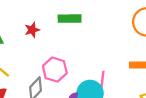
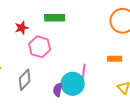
pink hexagon: (55, 70) -> (40, 47), moved

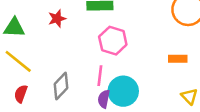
pink hexagon: (40, 47) -> (113, 41), moved
pink line: (84, 72) -> (100, 76), moved

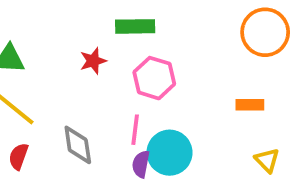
red star: (57, 19) -> (93, 61), moved
gray diamond: (61, 86) -> (78, 145), turned -52

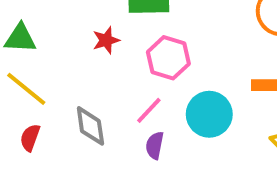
pink line: (135, 130) -> (149, 110), turned 36
cyan circle: (170, 153) -> (209, 114), moved

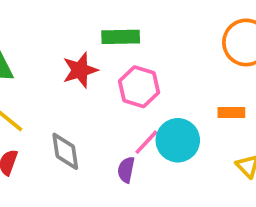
red star: (106, 40) -> (80, 70), size x1.4
pink line: (149, 110) -> (146, 142), moved

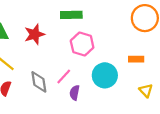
red star: (80, 70) -> (35, 34), moved
pink line: (146, 142) -> (64, 76), moved

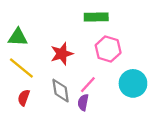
red star: (35, 34) -> (62, 54), moved
purple semicircle: (75, 93) -> (83, 102), moved

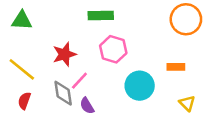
green triangle: (18, 37) -> (22, 21), moved
pink line: (88, 85) -> (79, 81), moved
purple semicircle: (83, 102) -> (87, 106), turned -42

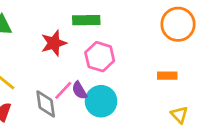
red star: (64, 54) -> (54, 43), moved
cyan circle: (140, 86) -> (101, 101), moved
purple semicircle: (87, 106) -> (79, 90), moved

